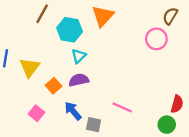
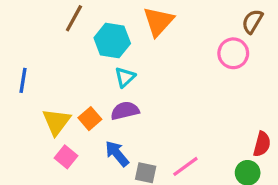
yellow triangle: (30, 67) -> (56, 122), moved
pink line: (122, 107) -> (185, 166), moved, turned -60

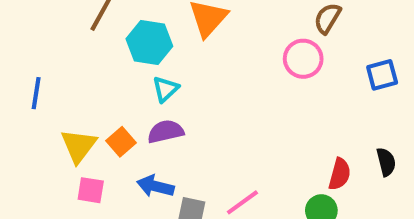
blue arrow: (117, 154) -> (155, 186), turned -36
pink square: (66, 157) -> (91, 190), turned -30

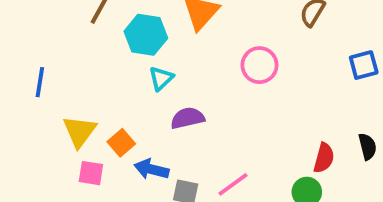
pink circle: (303, 59) -> (259, 65), moved
purple semicircle: (166, 132) -> (188, 118), moved
orange square: (121, 142) -> (121, 143), moved

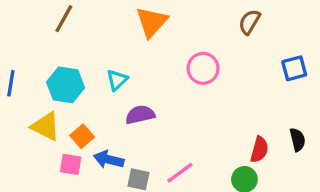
cyan hexagon: (146, 35) -> (66, 85), moved
yellow triangle: (80, 131) -> (46, 126), turned -40
pink square: (91, 173) -> (71, 164), moved

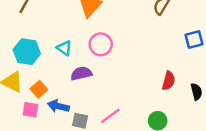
pink circle: (203, 68) -> (101, 44), moved
cyan triangle: (117, 80) -> (64, 48), turned -42
red semicircle: (259, 150) -> (169, 81), moved

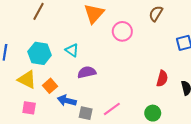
pink circle: (101, 44) -> (122, 31), moved
pink square: (30, 110) -> (29, 108), moved

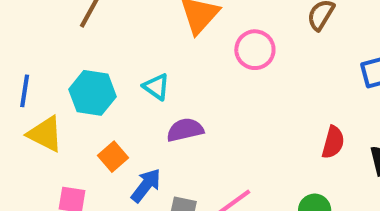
yellow triangle: (27, 80) -> (45, 134), moved
blue arrow: (67, 101) -> (146, 185), turned 114

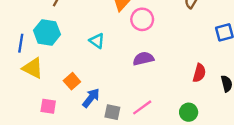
pink circle: (255, 50) -> (142, 19), moved
cyan hexagon: (93, 93) -> (47, 32), moved
purple semicircle: (185, 130) -> (143, 59), moved

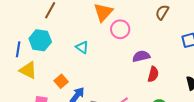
purple semicircle: (143, 59) -> (141, 56), moved
red semicircle: (199, 73) -> (153, 74), moved

